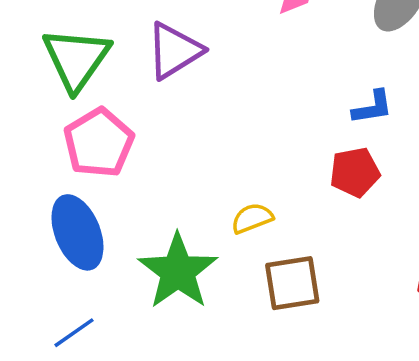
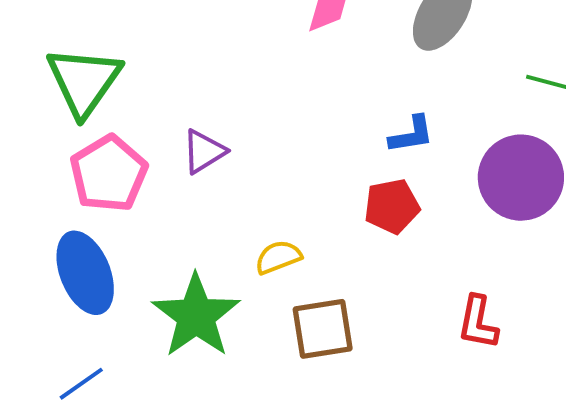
purple triangle: (174, 51) -> (204, 151), moved, size x0.7

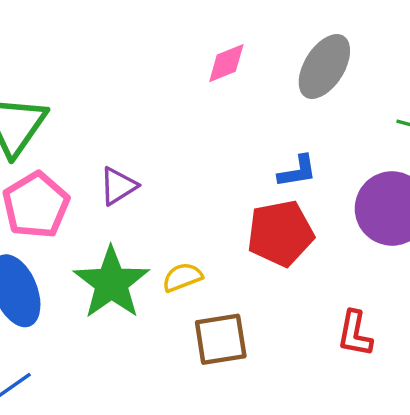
red pentagon: (392, 206) -> (280, 233), size x1.4
green star: (196, 316) -> (111, 283), moved

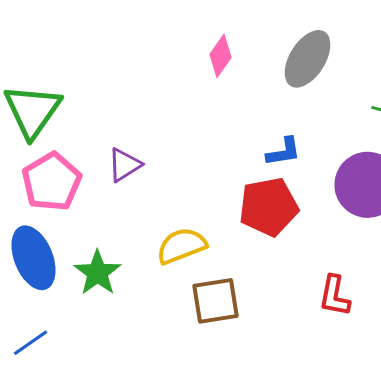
pink diamond: (226, 63) -> (221, 56), turned -33
yellow semicircle: (182, 277) -> (182, 246), size x1.4
green star: (111, 283) -> (98, 273), moved, size x0.7

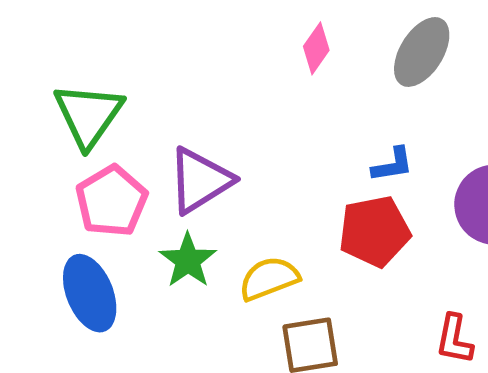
purple triangle: (125, 165) -> (200, 180), size x1.6
green star: (98, 273) -> (188, 260), moved

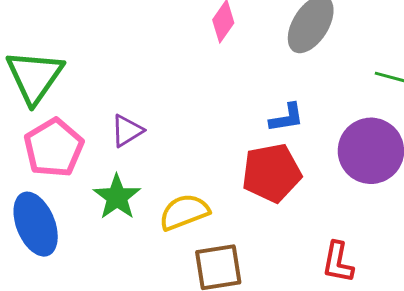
purple triangle: (200, 180) -> (127, 131), size x0.6

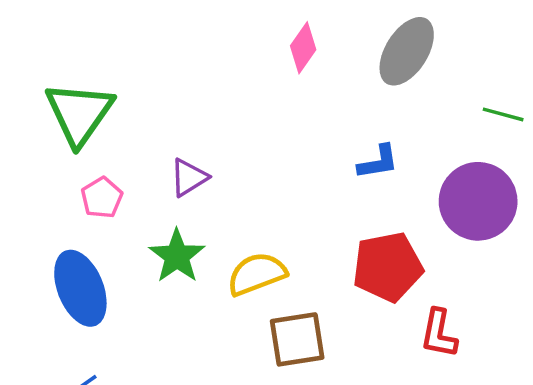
pink pentagon: (54, 148) -> (102, 198), size x0.6
red pentagon: (272, 173) -> (388, 267), moved

